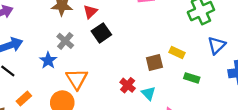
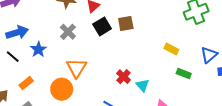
blue triangle: (217, 45) -> (209, 55), moved
blue star: (48, 60) -> (38, 49), moved
brown square: (154, 62) -> (126, 24), moved

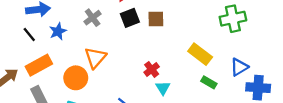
yellow rectangle: (171, 49) -> (200, 54), size x1.5
red cross: (124, 77) -> (152, 69), moved
orange rectangle: (26, 83) -> (39, 65), size x1.6

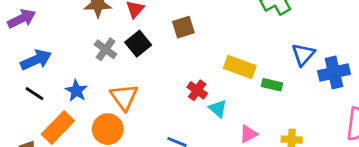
black square: (130, 18) -> (138, 44), moved
blue star: (58, 31) -> (76, 91), moved
yellow rectangle: (200, 54) -> (240, 67), moved

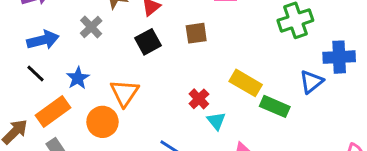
gray cross: (106, 49) -> (91, 27), moved
blue cross: (334, 73) -> (339, 57), moved
green rectangle: (272, 85) -> (275, 106), size x1.4

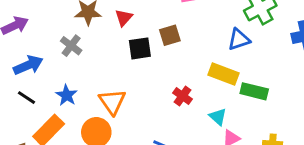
black square: (148, 42) -> (140, 48), moved, turned 30
blue triangle: (311, 82) -> (239, 39), moved, turned 30
cyan triangle: (216, 121) -> (218, 117), moved

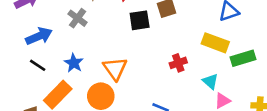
green rectangle: (254, 91) -> (243, 58), turned -30
red cross: (182, 96) -> (178, 63), turned 35

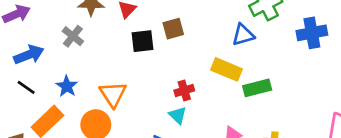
cyan triangle: (210, 81) -> (178, 115), moved

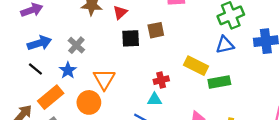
blue triangle: (243, 35) -> (225, 45), moved
gray cross: (73, 36) -> (76, 45), moved
cyan triangle: (178, 115) -> (155, 99), turned -48

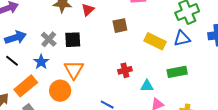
black square: (131, 38) -> (73, 40), moved
yellow rectangle: (196, 66) -> (155, 41), moved
cyan triangle: (155, 99) -> (147, 86), moved

